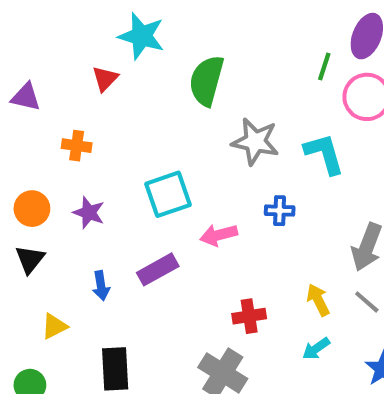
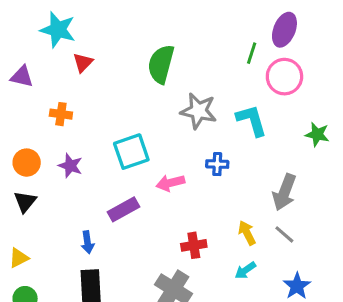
cyan star: (142, 36) -> (58, 30), moved
blue arrow: (101, 286) -> (88, 242), moved
yellow triangle: (54, 326) -> (19, 258), moved

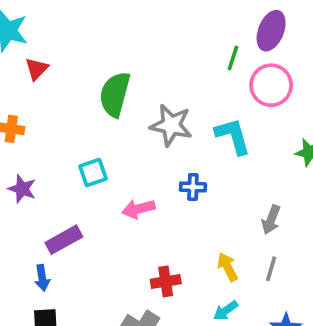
green semicircle: (161, 64) -> (115, 94), moved
cyan square: (131, 152) -> (93, 172), size x0.7
gray arrow: (284, 192) -> (271, 220), size x0.7
purple rectangle: (123, 209) -> (64, 240), moved
gray line: (284, 234) -> (271, 269), turned 65

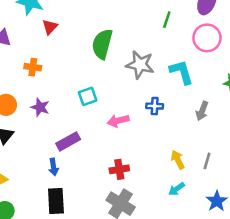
green line: (233, 58) -> (167, 20), moved
gray arrow: (271, 220) -> (202, 111), moved
red cross: (166, 281) -> (119, 169), moved

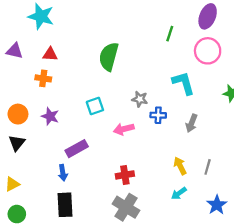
red triangle: (50, 27) -> (50, 54), moved, turned 49
gray star: (140, 65) -> (140, 99), moved, size x0.6
gray arrow: (202, 111) -> (192, 123), moved

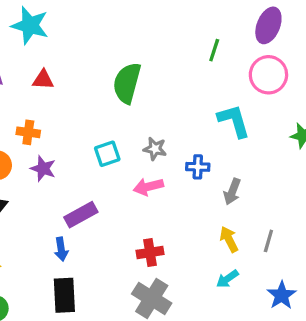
orange cross: (43, 78) -> (28, 132), moved
gray star: (140, 99) -> (155, 149), moved
gray arrow: (192, 123) -> (232, 192), moved

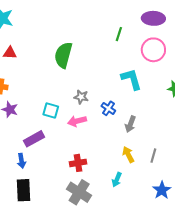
purple ellipse: (268, 25) -> (153, 18), turned 70
cyan square: (107, 154) -> (51, 111), moved, turned 35
blue cross: (198, 167) -> (108, 108), turned 32
cyan arrow: (227, 279) -> (117, 180), moved, turned -32

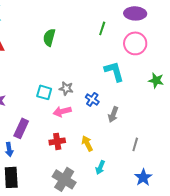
green semicircle: (63, 55) -> (49, 37), moved, size x0.7
cyan square: (51, 111) -> (44, 92), moved
purple rectangle: (34, 139) -> (21, 128), turned -36
yellow arrow: (128, 155) -> (87, 143), moved
red cross: (78, 163) -> (57, 141), moved

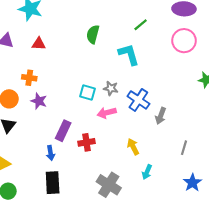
green line: (102, 28) -> (141, 25), moved, turned 32
cyan L-shape: (114, 71) -> (129, 54), moved
blue cross: (92, 99) -> (138, 100), size x1.5
red cross: (57, 141) -> (86, 142), moved

